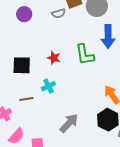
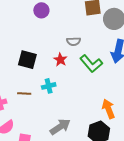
gray semicircle: (59, 13) -> (74, 41), moved
green L-shape: (85, 55) -> (91, 64), turned -45

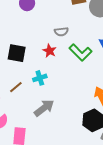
brown line: (24, 93) -> (16, 87), turned -40
gray arrow: (60, 127) -> (44, 108), moved

